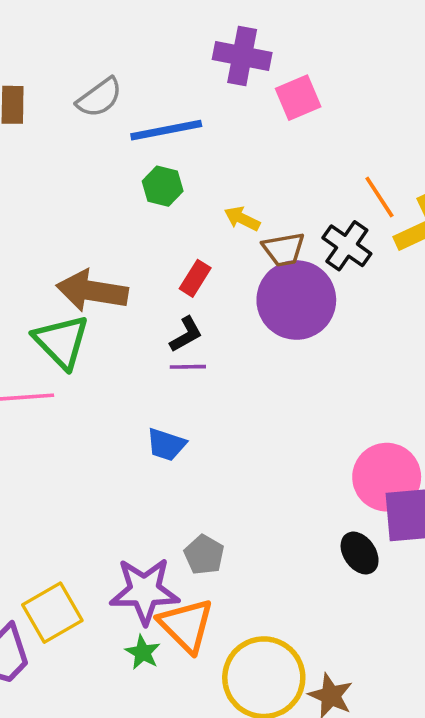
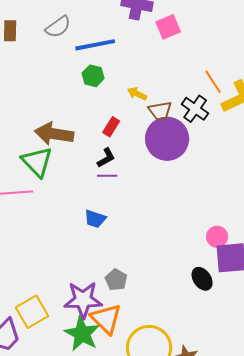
pink circle: (387, 477) -> (217, 237), size x0.6
green star: (143, 652) -> (82, 334), size x1.8

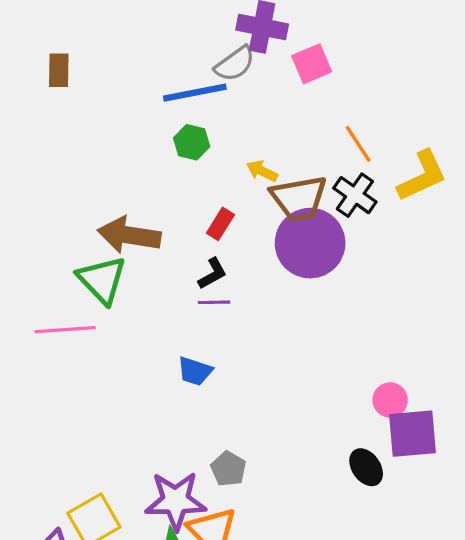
gray semicircle: (58, 27) -> (235, 64), moved
orange line: (213, 82) -> (358, 144), moved
brown trapezoid: (160, 111) -> (299, 198), size x1.5

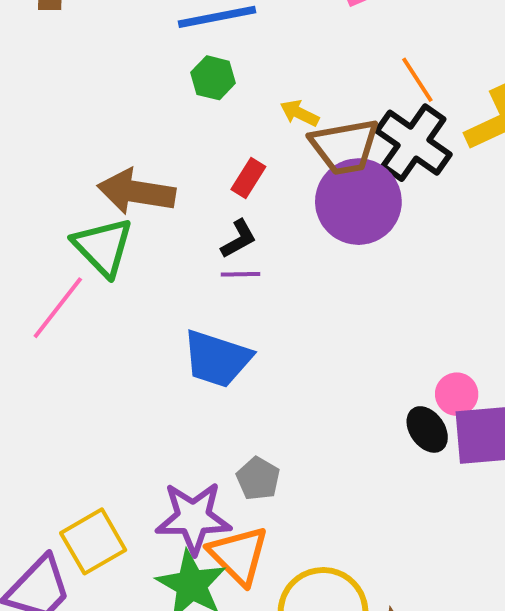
black cross: (355, 195) -> (413, 143), size x1.4
pink line: (65, 330) -> (58, 308), turned -48
blue trapezoid: (195, 371) -> (217, 359), size x1.6
black ellipse: (366, 467) -> (427, 429), moved

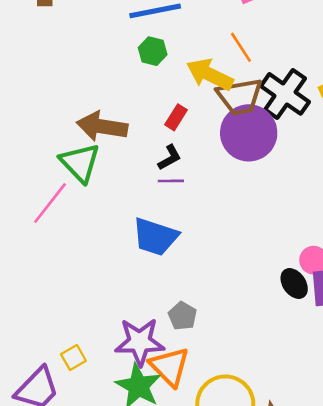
orange line: (417, 80) -> (241, 47), moved
yellow arrow: (299, 113) -> (210, 74), size x1.8
yellow square: (93, 541) -> (73, 357), size x0.6

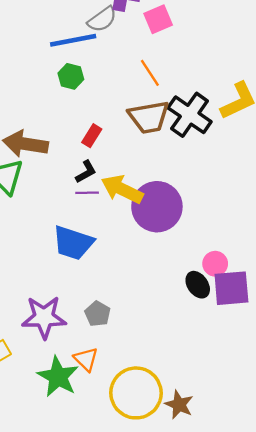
yellow arrow: (210, 74) -> (122, 189), moved
purple circle: (249, 133) -> (157, 207), moved
purple star: (140, 342) -> (44, 317), moved
orange triangle: (170, 367) -> (86, 359), size x0.7

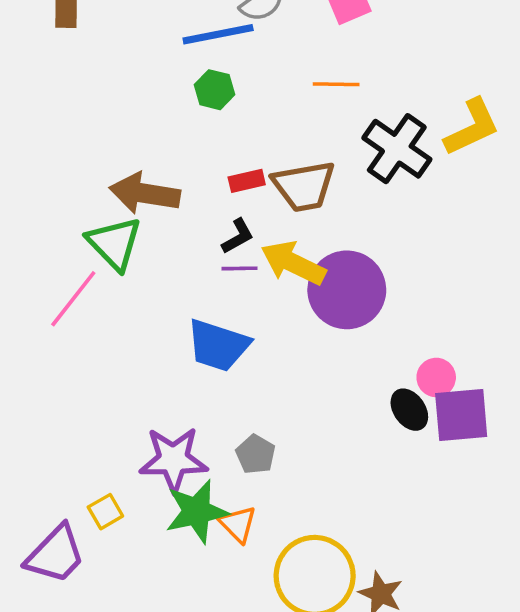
orange line: (150, 73) -> (336, 84), turned -56
brown trapezoid: (149, 117) -> (304, 186), moved
red rectangle: (92, 136) -> (247, 181), turned 45
green star: (58, 377) -> (197, 512), moved, turned 30

